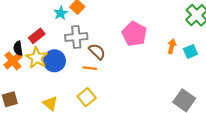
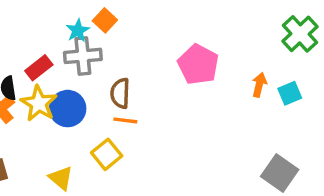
gray cross: (76, 37) -> (83, 56), moved
brown semicircle: (97, 51) -> (120, 93), moved, turned -132
yellow square: (87, 97) -> (107, 154), moved

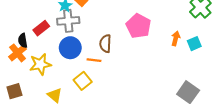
brown semicircle: (120, 93) -> (105, 44), moved
yellow star: (39, 103) -> (40, 64), moved, turned 30
blue circle: (68, 109) -> (70, 48), moved

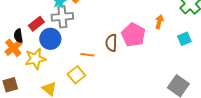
pink pentagon: (138, 26) -> (133, 35), moved
orange arrow: (176, 38) -> (159, 22), moved
brown semicircle: (105, 44) -> (111, 43), moved
blue circle: (70, 48) -> (50, 39), moved

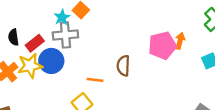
pink pentagon: (133, 35) -> (162, 46), moved, turned 30
black semicircle: (18, 36) -> (13, 37), moved
yellow star: (35, 59) -> (30, 66), moved

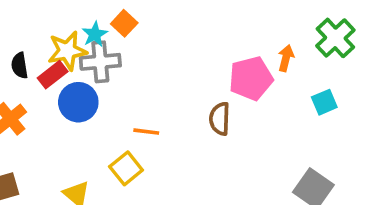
orange arrow: (180, 41) -> (286, 58), moved
yellow star: (30, 66) -> (67, 51), moved
brown semicircle: (123, 66) -> (220, 119), moved

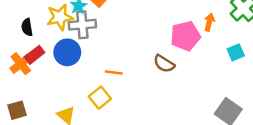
red rectangle: (53, 75) -> (35, 55), moved
brown semicircle: (220, 119) -> (164, 64), turned -60

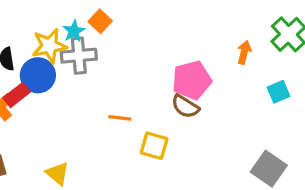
pink pentagon: (185, 36) -> (192, 80), moved
blue circle: (67, 52) -> (38, 75), moved
yellow square: (100, 98) -> (154, 146), moved, turned -35

